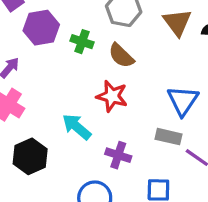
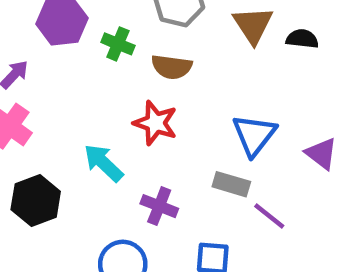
brown semicircle: (121, 56) -> (172, 67), turned -40

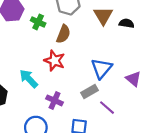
brown semicircle: (172, 67) -> (63, 34), turned -78
gray rectangle: (231, 184) -> (90, 92), turned -49

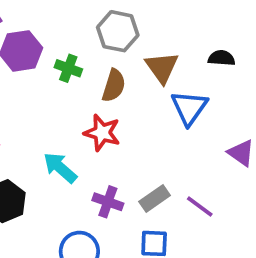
brown triangle: (103, 16) -> (162, 67), moved
blue triangle: (102, 68) -> (189, 108), moved
gray rectangle: (90, 92) -> (155, 199), moved

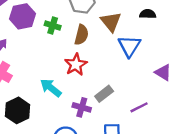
red star: (102, 133) -> (76, 65), turned 30
gray rectangle: (155, 199) -> (104, 94), moved
purple line: (200, 207) -> (139, 107), turned -60

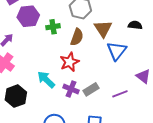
green cross: (53, 26) -> (53, 27), turned -32
purple cross: (82, 107) -> (71, 89), moved
purple line: (139, 107) -> (120, 94), moved

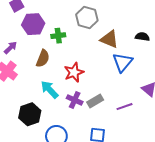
brown triangle: (103, 29) -> (109, 39), turned -36
brown semicircle: (77, 37) -> (43, 58), moved
black hexagon: (16, 96) -> (30, 114), moved

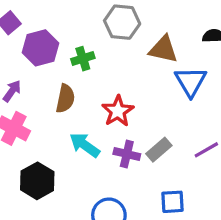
black hexagon: (30, 114) -> (37, 181), moved

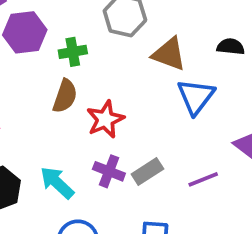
brown semicircle: (65, 99) -> (65, 96), moved
cyan arrow: (85, 145) -> (57, 183), moved

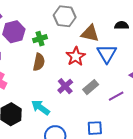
red star: (105, 119) -> (76, 56), moved
purple cross: (109, 171) -> (65, 86), moved, turned 35
gray rectangle: (147, 171) -> (91, 87), moved

